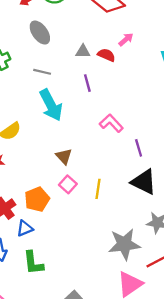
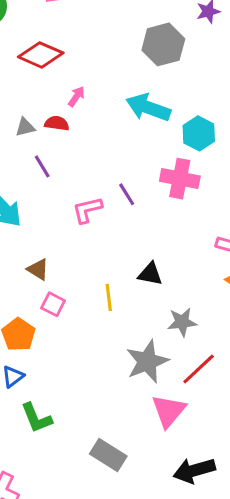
pink L-shape: (111, 123) -> (87, 210), turned -45
purple line: (139, 148) -> (127, 194), moved
black triangle: (144, 182) -> (150, 274), size x0.7
yellow line: (98, 189) -> (109, 297), moved

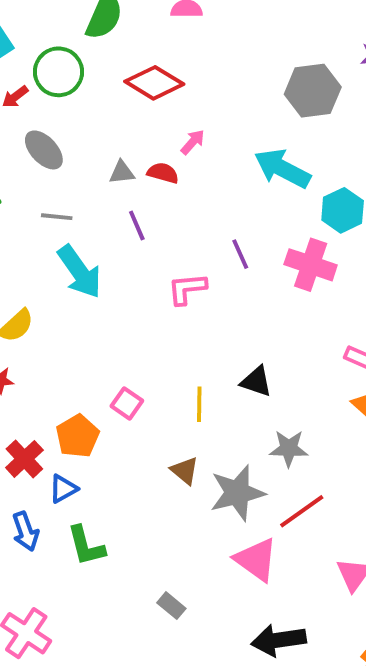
purple line: (127, 194) -> (240, 254), moved
brown triangle: (38, 269) -> (185, 471), moved
pink triangle: (169, 411) -> (256, 560), turned -42
gray rectangle: (108, 455) -> (171, 606), size x0.6

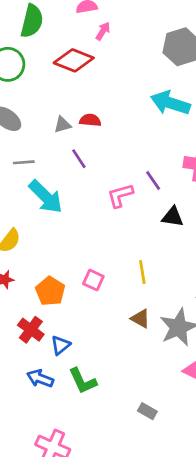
pink arrow: (193, 142) -> (103, 31), moved
purple line: (240, 254) -> (153, 181), moved
black triangle: (256, 382) -> (173, 217), moved
orange pentagon: (78, 436) -> (50, 291), moved
blue arrow: (25, 531) -> (40, 378), turned 140

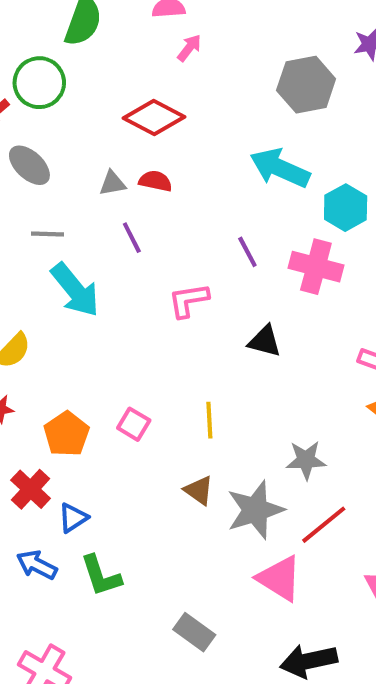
red diamond: (74, 60) -> (154, 117), moved
purple line: (153, 181) -> (247, 252), moved
gray rectangle: (147, 411) -> (194, 632), size x1.4

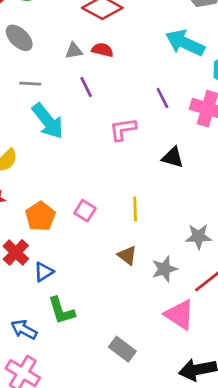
gray star: (255, 510) -> (164, 269), size x0.7
blue arrow: (37, 565) -> (24, 330), moved

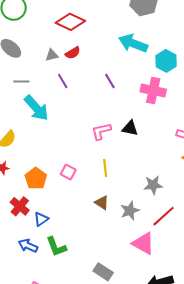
red semicircle: (102, 50) -> (73, 53), turned 140
purple line: (162, 98) -> (110, 81), moved
pink L-shape: (123, 129) -> (101, 131), moved
blue arrow: (24, 330) -> (28, 246), moved

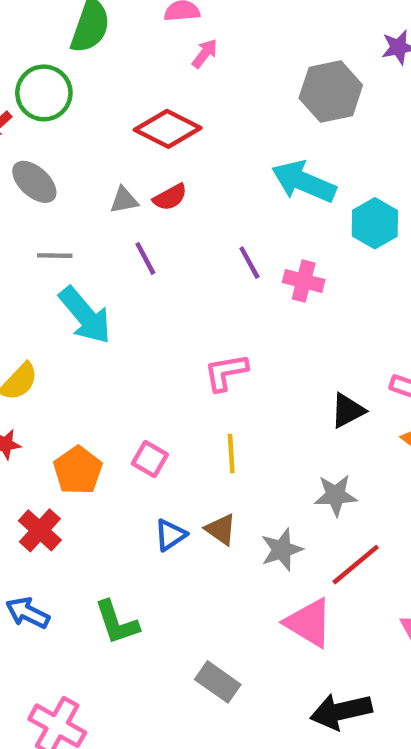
pink cross: (153, 90) -> (304, 281), moved, size x0.7
black triangle: (130, 128) -> (348, 411), moved, turned -42
blue triangle: (41, 219) -> (170, 535), moved
blue arrow: (28, 246) -> (28, 613), moved

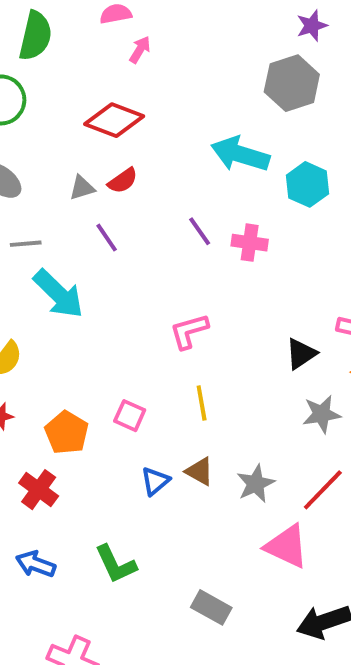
gray hexagon: (331, 92) -> (292, 83), moved
gray star: (336, 495) -> (322, 414), moved

